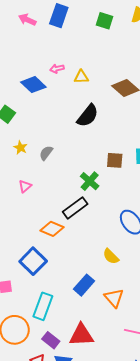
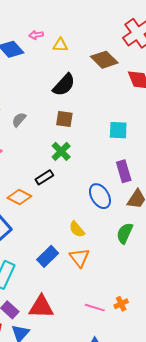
brown square: (115, 160) -> (64, 119), moved
black rectangle: (75, 208) -> (44, 177), size x0.7
orange triangle: (114, 298) -> (79, 258), moved

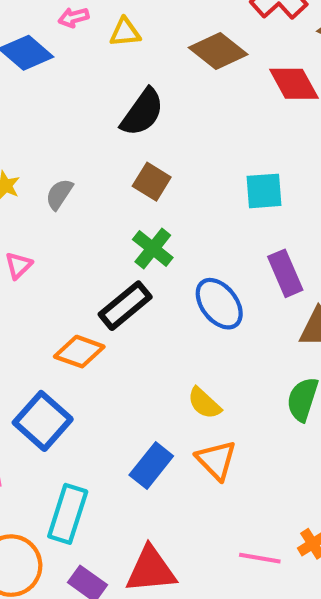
brown square: (64, 119) -> (152, 182), turned 30
black rectangle: (44, 177) -> (125, 306), size x1.4
blue ellipse: (100, 196) -> (219, 304), moved

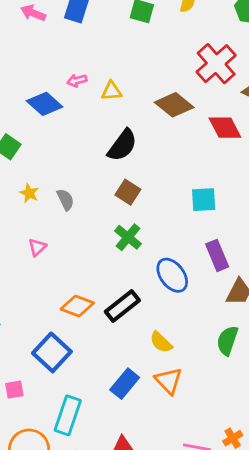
gray semicircle: (59, 194) -> (65, 200), turned 120
black rectangle: (125, 306) -> (122, 306), moved

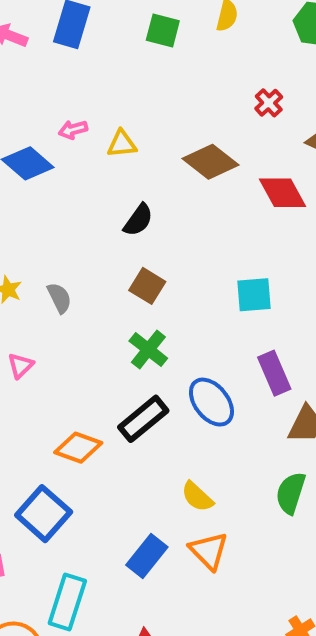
red cross: (216, 64) -> (269, 103), size x0.5
black semicircle: (122, 145) -> (138, 220), size x0.7
black rectangle: (122, 306) -> (143, 419), moved

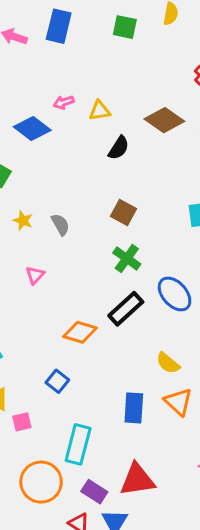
black semicircle: (138, 220) -> (119, 148), moved
blue square: (44, 514) -> (57, 381), size x0.6
blue rectangle: (147, 556) -> (134, 408), turned -32

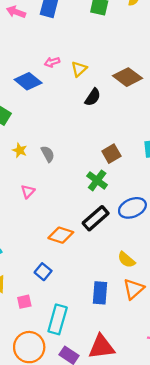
yellow triangle: (100, 111) -> (79, 69), turned -35
brown square: (124, 212) -> (111, 154), moved, turned 30
blue ellipse: (175, 294) -> (132, 208), turned -72
orange triangle: (178, 402) -> (134, 289), turned 35
pink square: (22, 422) -> (24, 302), moved

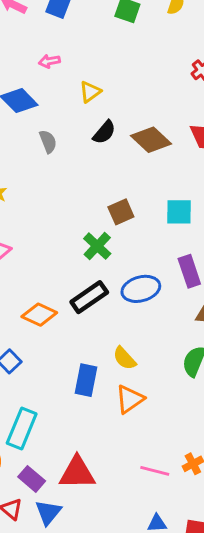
pink arrow: (52, 62) -> (49, 61), moved
brown diamond: (128, 77) -> (151, 140), moved
gray semicircle: (48, 154) -> (48, 141), moved
blue rectangle: (100, 293) -> (86, 380), moved

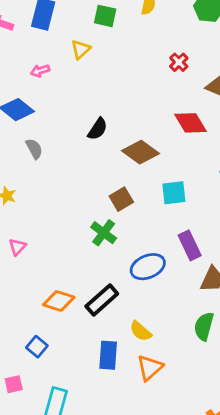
yellow triangle: (90, 92) -> (81, 49), moved
brown diamond: (151, 140) -> (141, 152), moved
gray semicircle: (48, 141) -> (34, 149), moved
black rectangle: (89, 297) -> (102, 300), moved

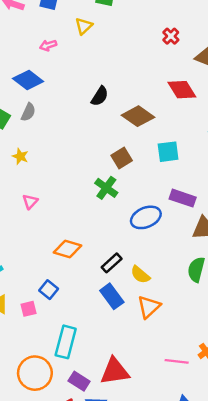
gray semicircle: (34, 149) -> (28, 112), moved, turned 54
purple rectangle: (190, 245) -> (183, 198), turned -45
black rectangle: (102, 300) -> (112, 263), moved, size x0.7
blue rectangle: (108, 355) -> (112, 296), turned -40
pink square: (14, 384) -> (29, 309), moved

